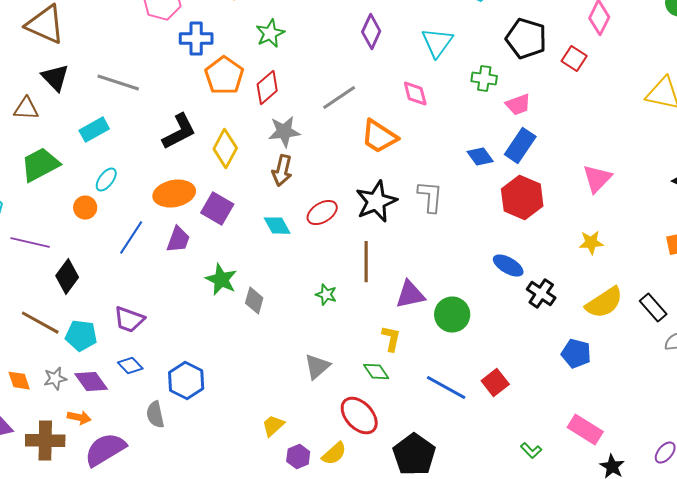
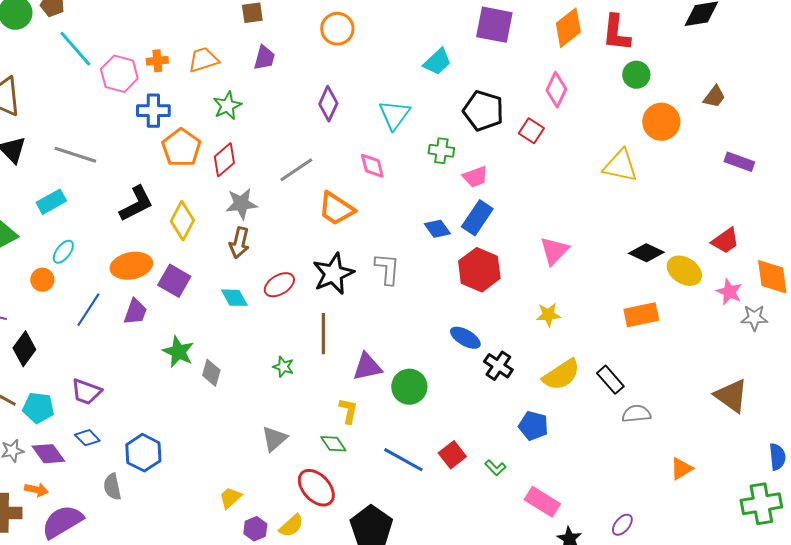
green L-shape: (531, 451) -> (495, 468), moved

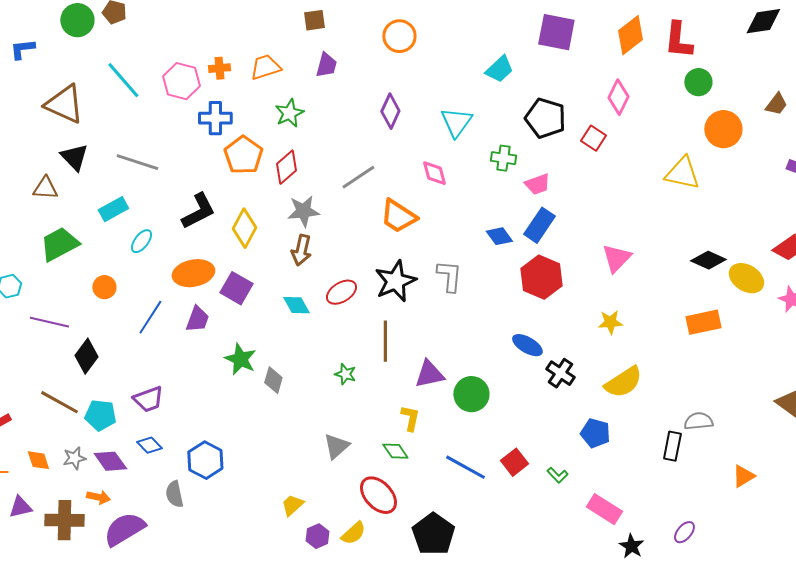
cyan line: (75, 49) -> (123, 80), moved
cyan ellipse: (63, 252) -> (141, 241), moved
black rectangle: (610, 380) -> (672, 446), moved, turned 52
purple trapezoid: (86, 392) -> (148, 399), turned -40

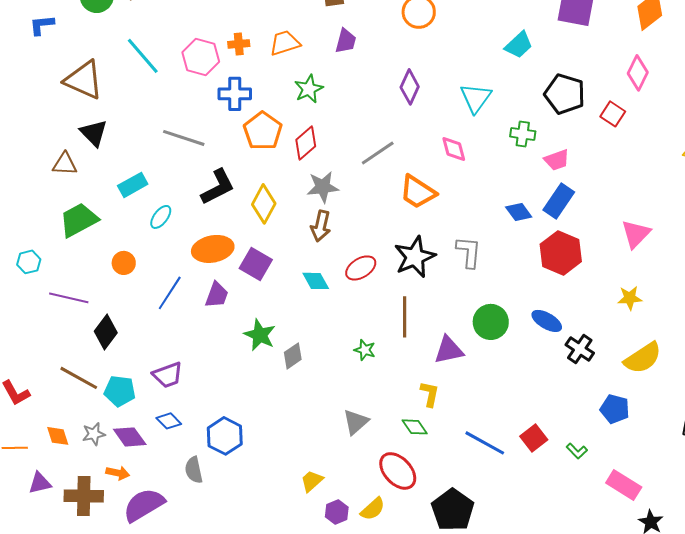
gray line: (137, 162) -> (184, 138), moved
gray diamond: (273, 380) -> (293, 356), turned 40
green circle: (471, 394) -> (491, 322), moved

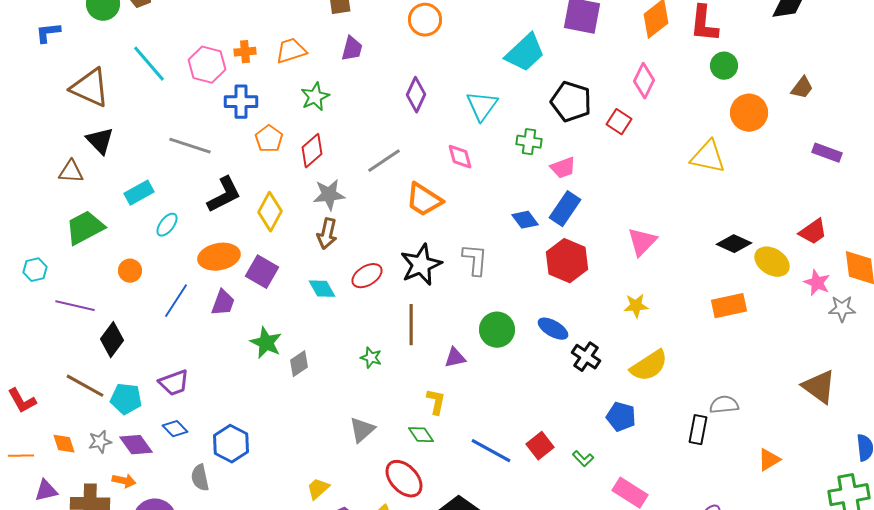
cyan trapezoid: (519, 45) -> (525, 53), size x1.4
orange pentagon: (263, 131) -> (269, 139), size x0.7
purple triangle: (449, 350) -> (455, 358), size x0.7

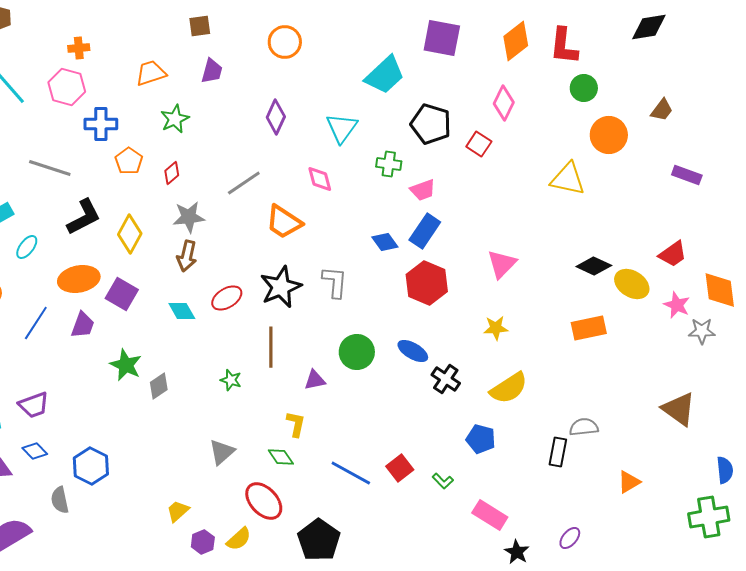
orange cross: (245, 52) -> (79, 48), moved
red diamond: (312, 151) -> (172, 173), size x0.7

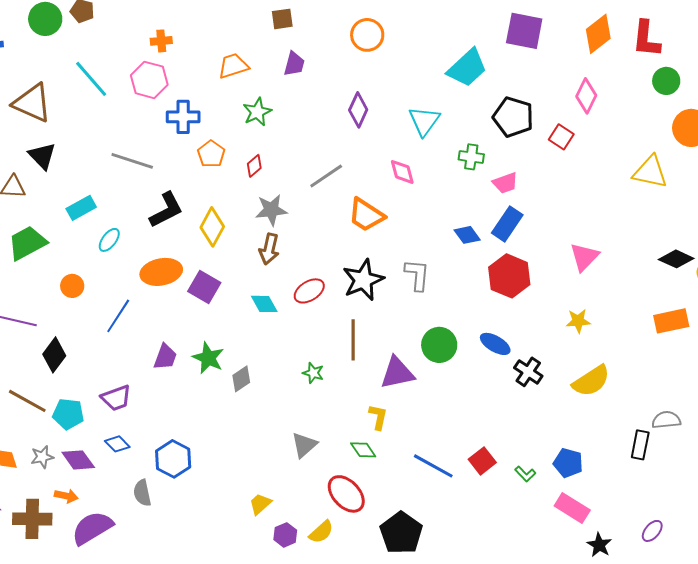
purple trapezoid: (83, 325) -> (165, 357), moved
purple triangle: (315, 380) -> (397, 373), size x1.6
blue pentagon: (481, 439) -> (568, 463), moved

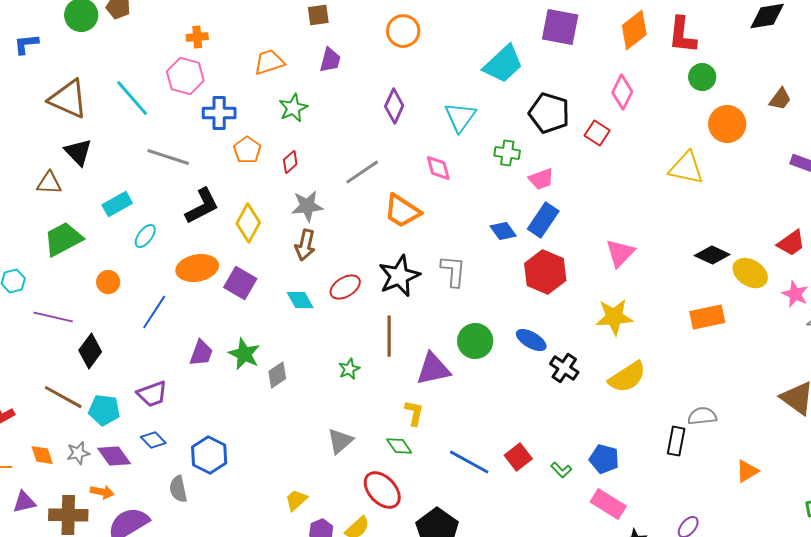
cyan line: (91, 79) -> (132, 98), moved
yellow star: (578, 321) -> (614, 317), size x1.5
green star: (313, 373) -> (349, 369), turned 30

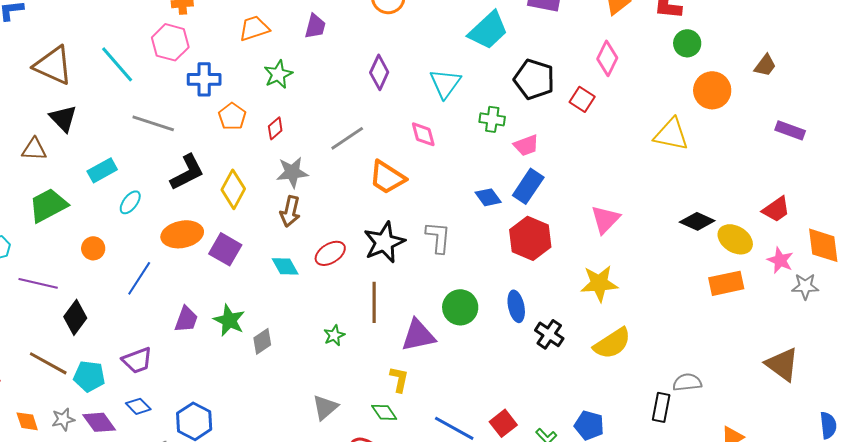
orange rectangle: (707, 317) -> (726, 283), moved
blue ellipse: (531, 340) -> (516, 306), turned 48

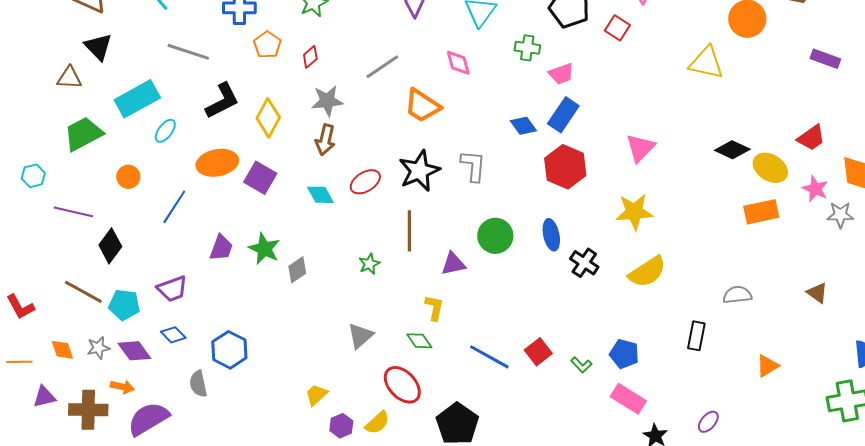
cyan rectangle: (102, 170) -> (137, 99), size x1.5
purple triangle: (418, 335) -> (453, 264), size x0.7
brown triangle: (782, 364) -> (817, 293), size x0.6
gray semicircle: (687, 382) -> (737, 295), moved

